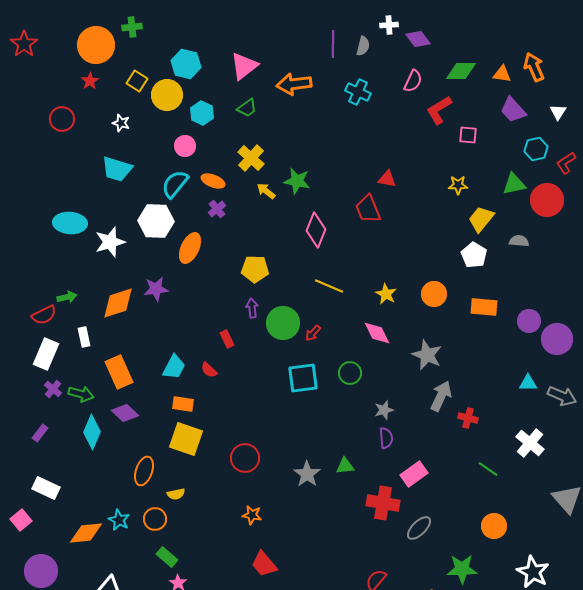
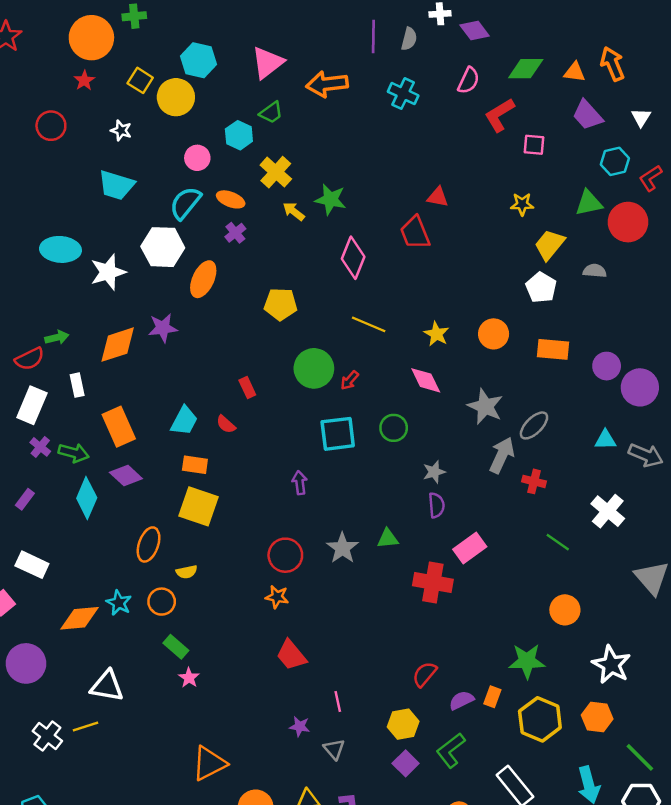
cyan hexagon: (202, 113) -> (239, 135), moved
purple arrow: (252, 308) -> (300, 483), moved
red circle: (245, 458) -> (285, 555), moved
gray ellipse: (419, 528) -> (534, 425), moved

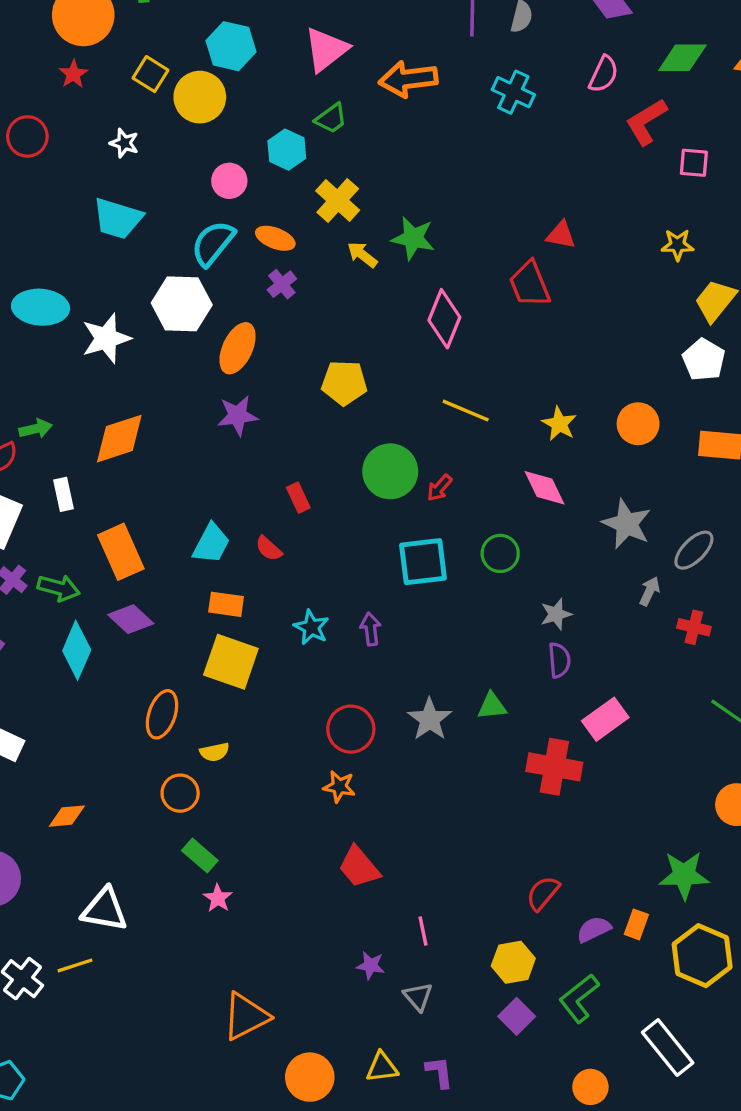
purple star: (163, 328) -> (238, 416), moved
gray arrow: (502, 455) -> (650, 591), size x0.6
cyan star: (119, 603) -> (311, 627), moved
orange diamond: (80, 618) -> (67, 816), size x0.7

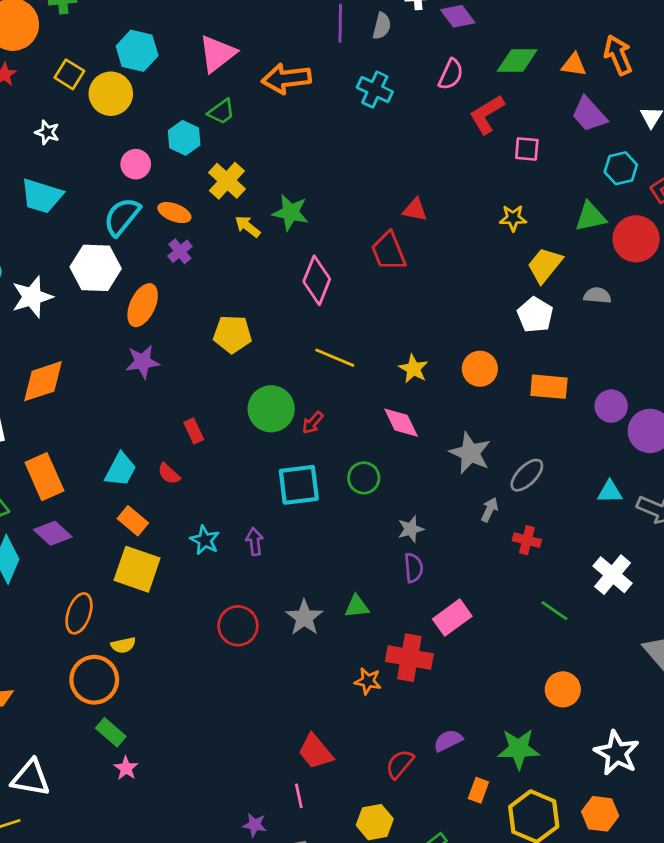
orange rectangle: (226, 604) -> (133, 521), turned 32
orange star: (339, 787) -> (368, 681), moved
orange circle: (180, 793) -> (94, 680), size x1.5
red trapezoid: (359, 867) -> (315, 752), moved
purple semicircle: (594, 929) -> (448, 741), moved

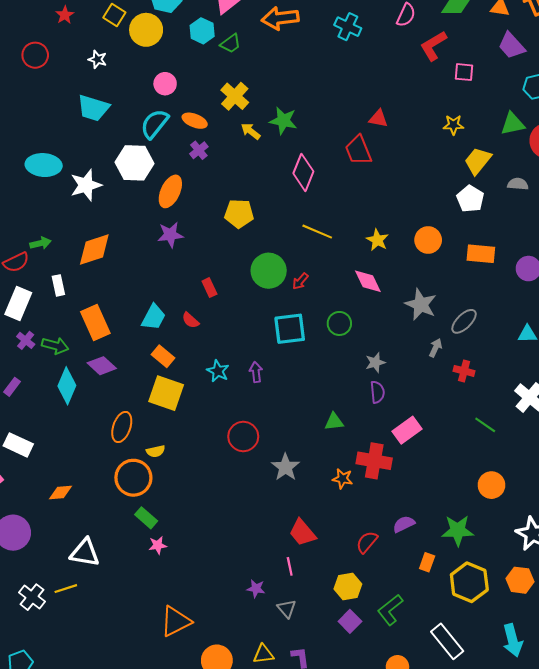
cyan hexagon: (184, 138) -> (202, 31), moved
gray star: (304, 618) -> (286, 467), moved
pink star: (126, 768) -> (158, 545), turned 30

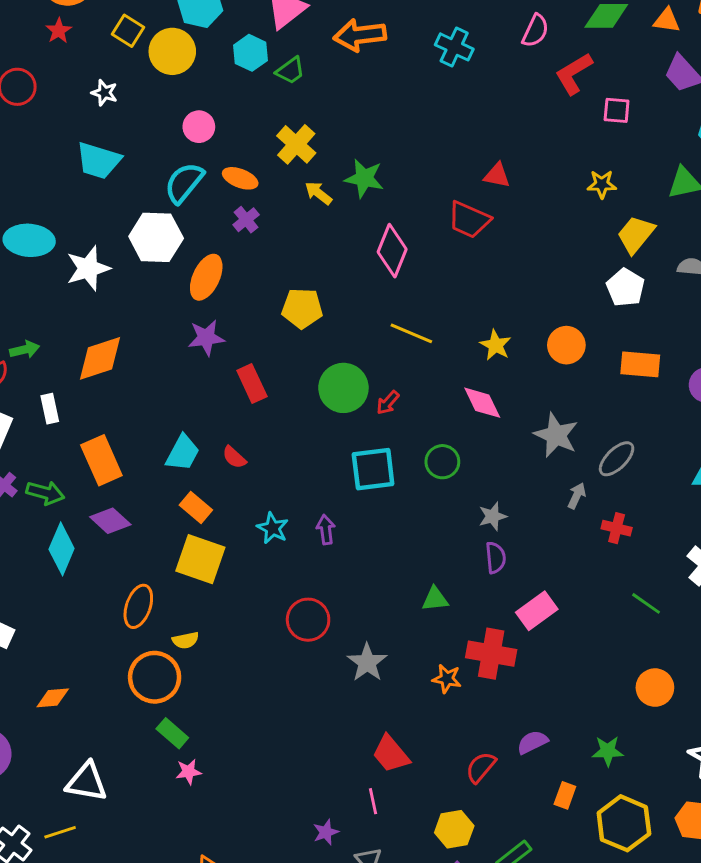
red trapezoid: (358, 150) -> (469, 220), turned -44
red rectangle: (209, 288) -> (252, 383), moved, size x1.4
green star: (458, 530) -> (608, 751), size x0.7
purple star: (256, 589) -> (326, 832), turned -30

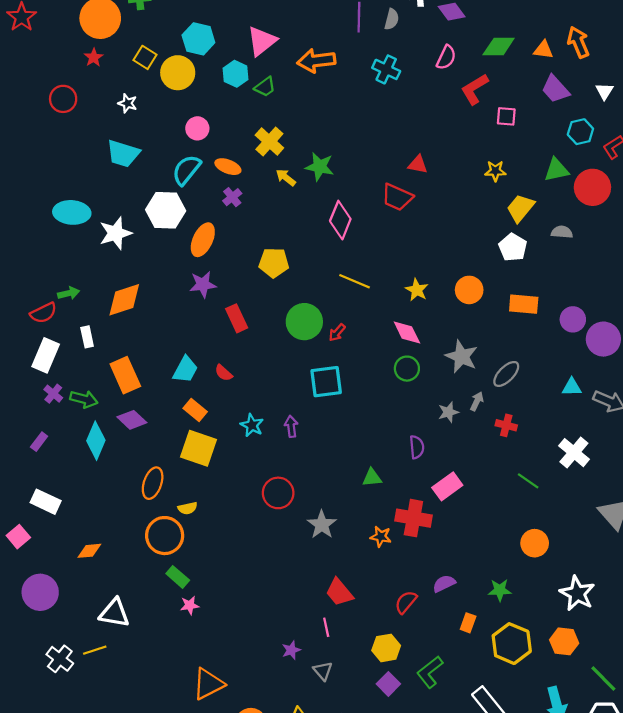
green circle: (442, 462) -> (407, 369), moved
gray star: (493, 516) -> (448, 412), moved

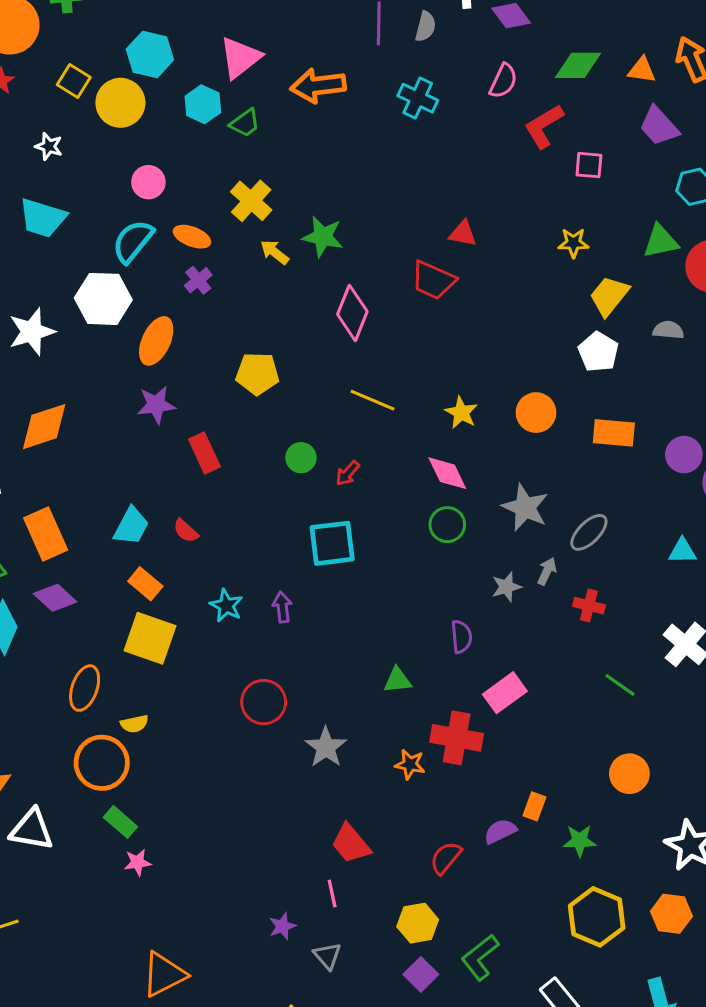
green circle: (304, 322) -> (301, 458), size x0.6
white triangle: (114, 613) -> (32, 830), moved
orange rectangle: (468, 623) -> (534, 806), moved

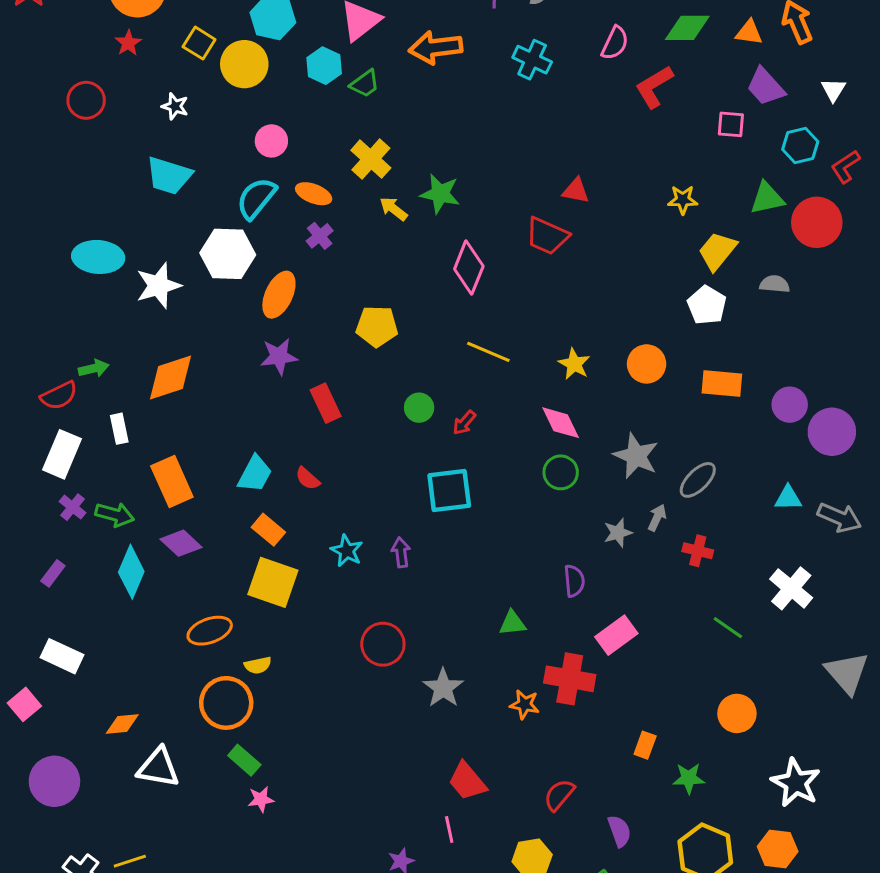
pink square: (589, 165) -> (731, 124), moved
orange ellipse: (85, 688) -> (210, 631), turned 51
purple semicircle: (500, 831) -> (619, 831), moved, turned 96

